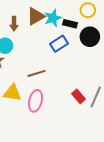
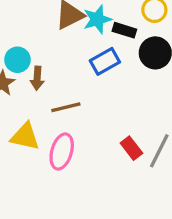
brown arrow: (14, 24) -> (37, 78), moved

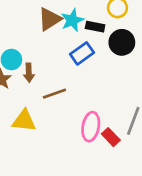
red rectangle: (131, 148) -> (111, 137), moved
pink ellipse: (62, 151) -> (91, 127), moved

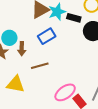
blue rectangle: (82, 53) -> (47, 36), moved
pink ellipse: (91, 127) -> (65, 92), turned 40

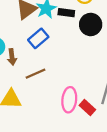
pink ellipse: (65, 92) -> (69, 100), turned -40

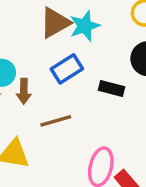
black rectangle: (66, 13) -> (112, 88), moved

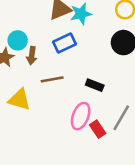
black rectangle: (112, 88) -> (95, 85), moved

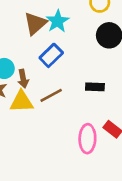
yellow triangle: (19, 100) -> (22, 102), moved
pink ellipse: (81, 116) -> (87, 139), moved

